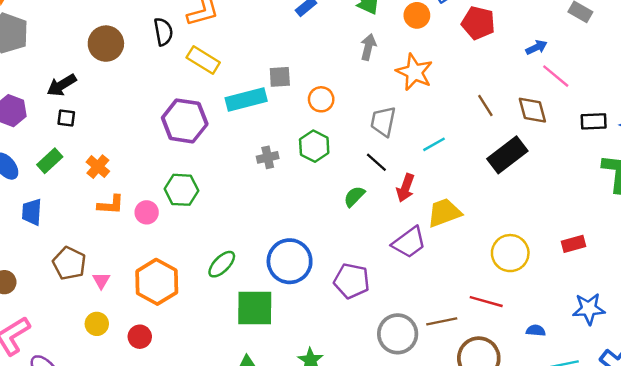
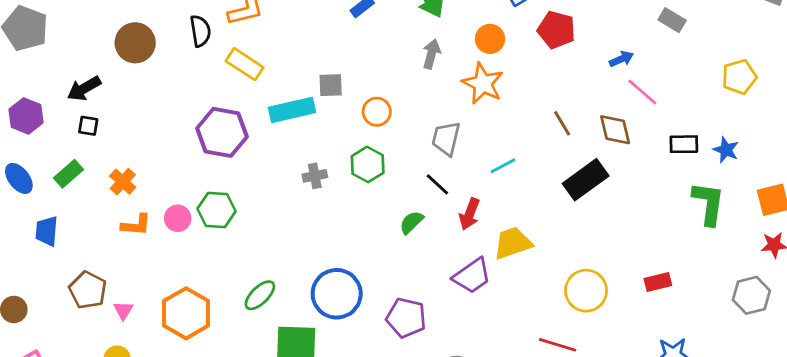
orange circle: (417, 15) -> (490, 39), moved
pink circle: (147, 212) -> (178, 218), moved

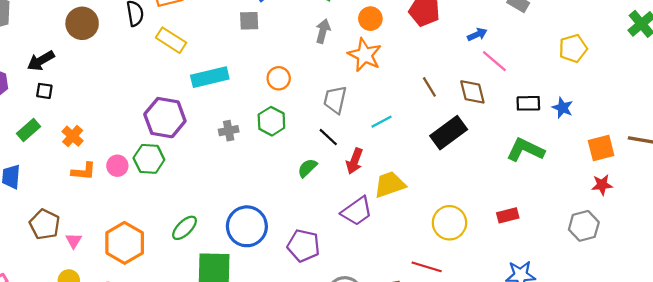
gray square: (331, 85) -> (249, 21), moved
purple hexagon: (222, 132) -> (165, 118), moved
green L-shape: (709, 203) -> (525, 150), moved, turned -72

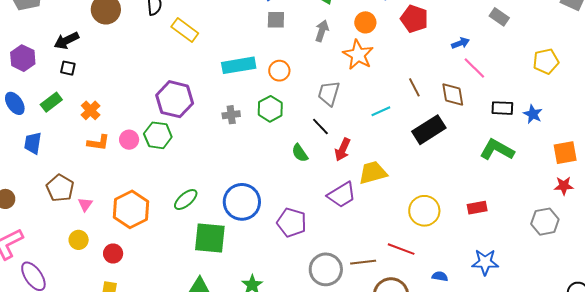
gray square: (249, 21) -> (276, 20), moved
cyan rectangle: (210, 77) -> (239, 65), moved
cyan line: (382, 122) -> (381, 111), moved
green semicircle: (307, 168) -> (300, 153), turned -84

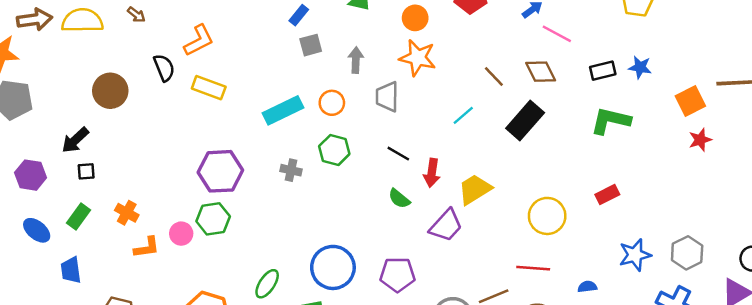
gray arrow: (322, 31) -> (356, 60), moved
gray trapezoid: (329, 93) -> (387, 97), moved
gray cross: (231, 115) -> (291, 170), turned 36
green semicircle: (300, 153) -> (399, 199), moved
gray hexagon: (545, 222) -> (687, 253), moved

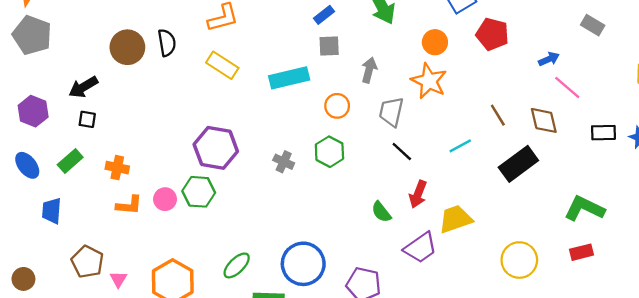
black semicircle: (164, 68) -> (167, 43), moved
cyan rectangle: (283, 110) -> (289, 78), moved
green L-shape: (610, 121) -> (584, 208), moved
black line: (398, 154) -> (402, 152), moved
orange cross: (127, 213) -> (117, 168), turned -30

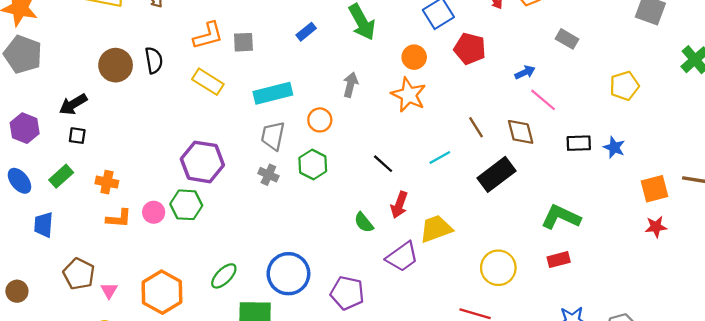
gray square: (329, 46) -> (243, 42), moved
gray trapezoid: (391, 112) -> (273, 136), moved

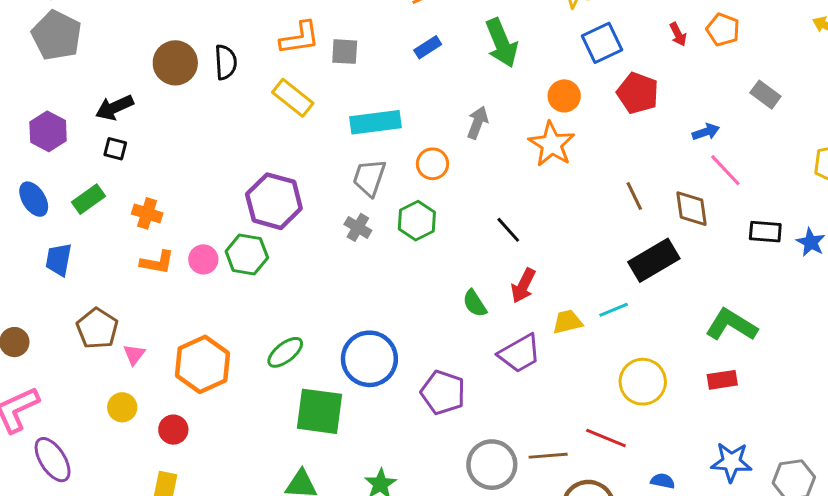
cyan line: (440, 158) -> (614, 310), moved
yellow trapezoid: (436, 229) -> (567, 322), size x0.7

